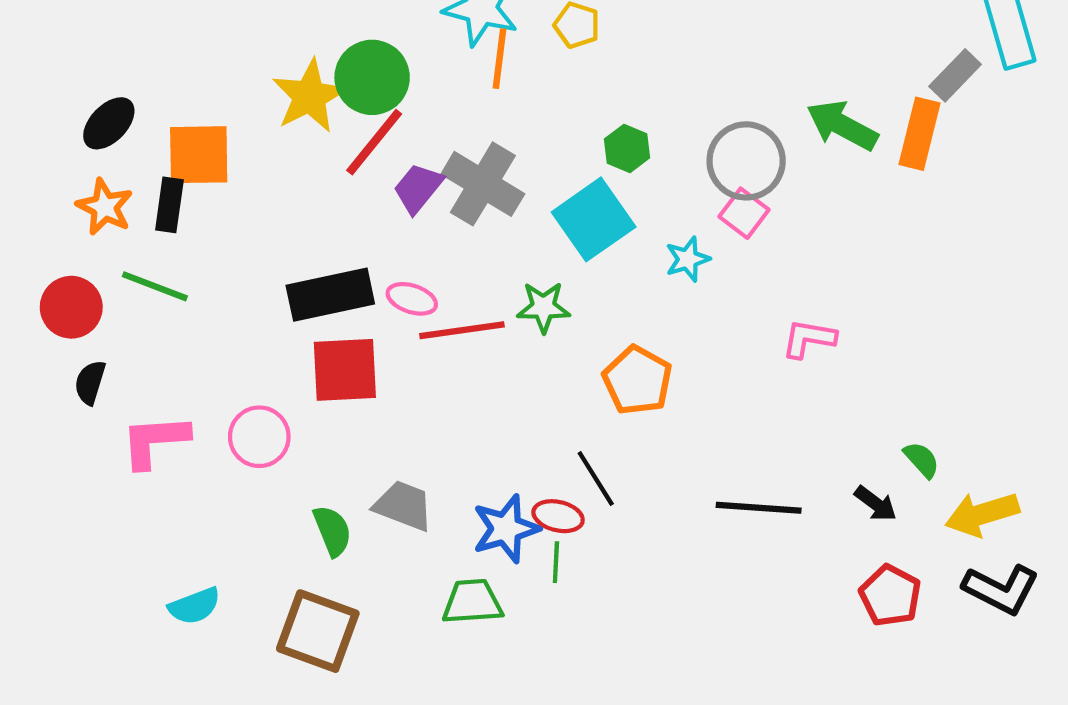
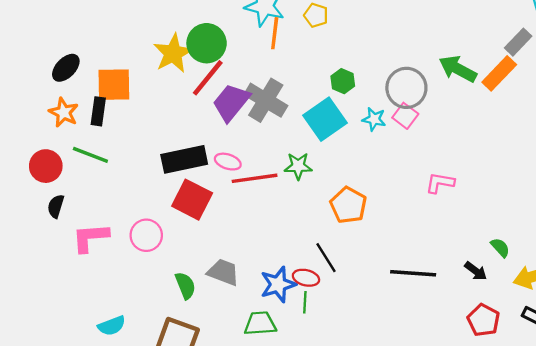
orange rectangle: (919, 134) -> (499, 73), turned 30
purple trapezoid: (418, 188) -> (231, 102), size x1.4
cyan star: (688, 259) -> (374, 119), moved, turned 30
red square: (345, 370) -> (192, 200), turned 30

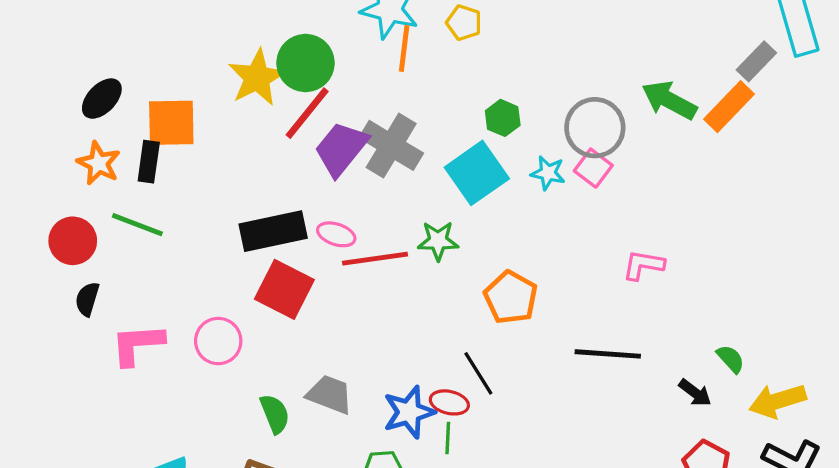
black line: (413, 273) -> (608, 354), moved

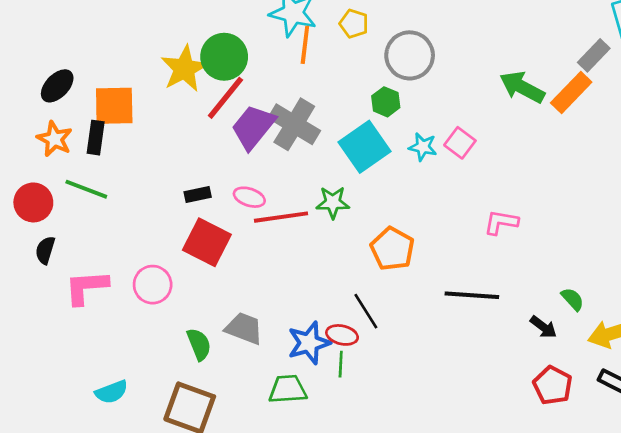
gray circle: (595, 128) -> (410, 55), moved
black rectangle: (273, 231) -> (198, 195), size x0.5

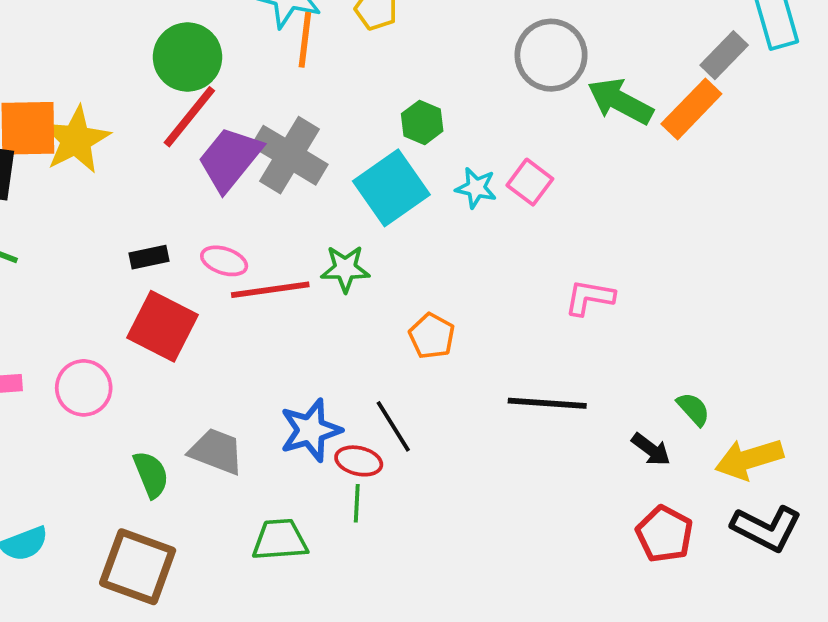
gray circle: (410, 55) -> (551, 55), moved
yellow star: (184, 69) -> (76, 140), moved
orange pentagon: (392, 249) -> (432, 336), size x0.7
blue star: (309, 343) -> (311, 430), moved

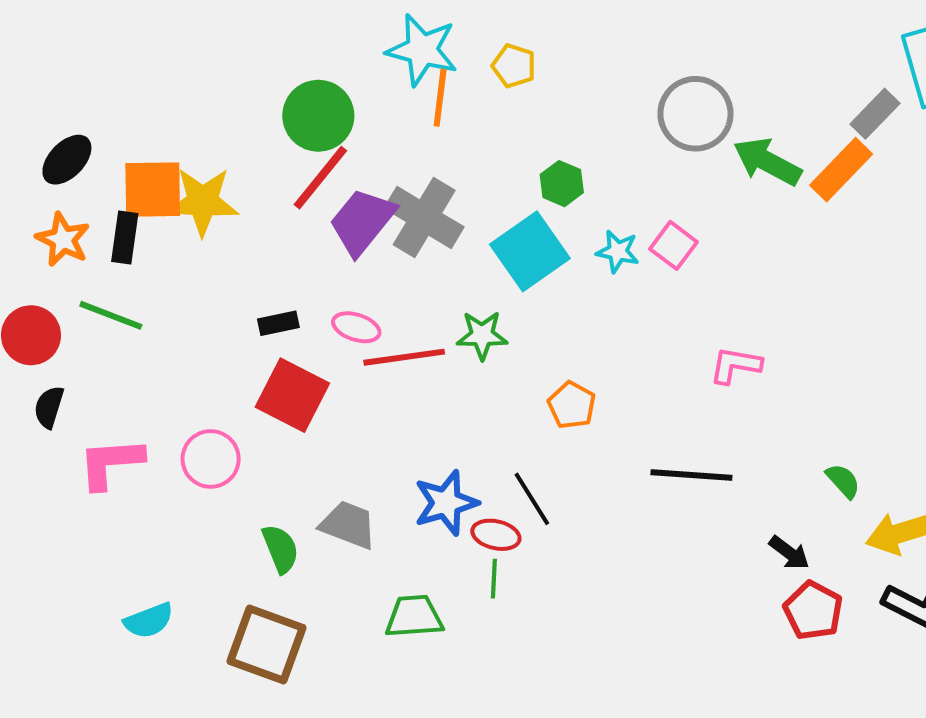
yellow star: (76, 140) -> (203, 202), turned 30
black arrow: (651, 449) -> (789, 553), moved

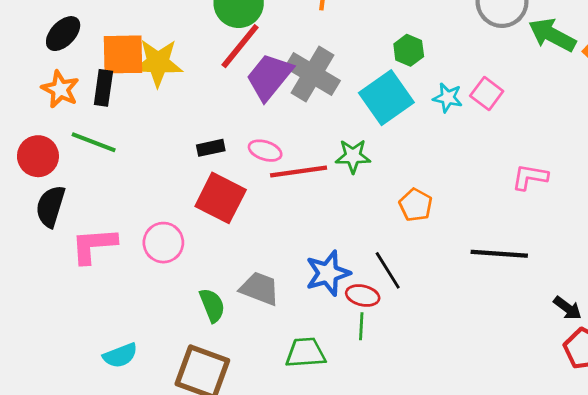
black semicircle: (49, 407) -> (51, 206), size x1.4

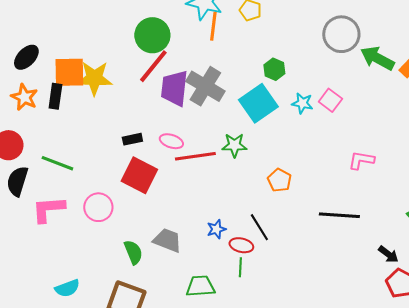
purple trapezoid: (269, 77) -> (174, 88), turned -33
green line: (94, 142) -> (57, 163), moved
blue star: (328, 273) -> (216, 229), size x0.6

